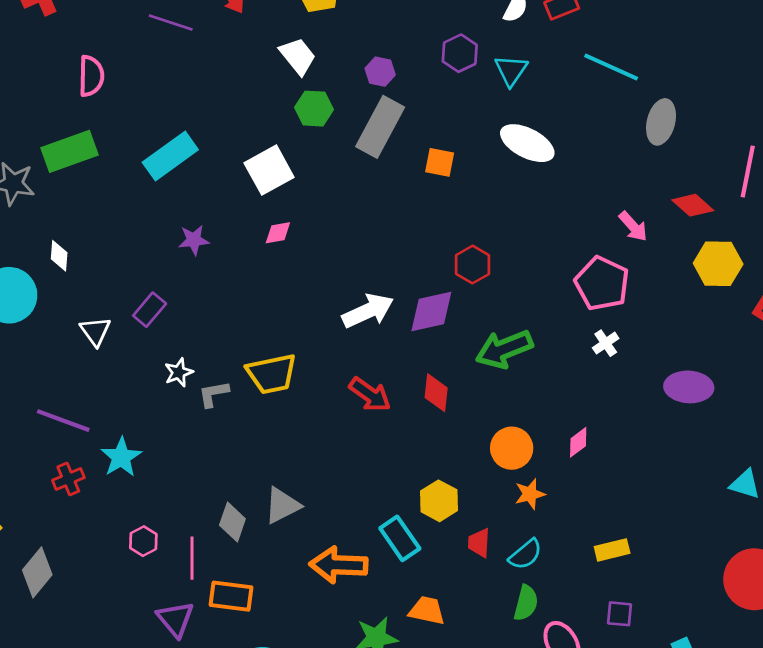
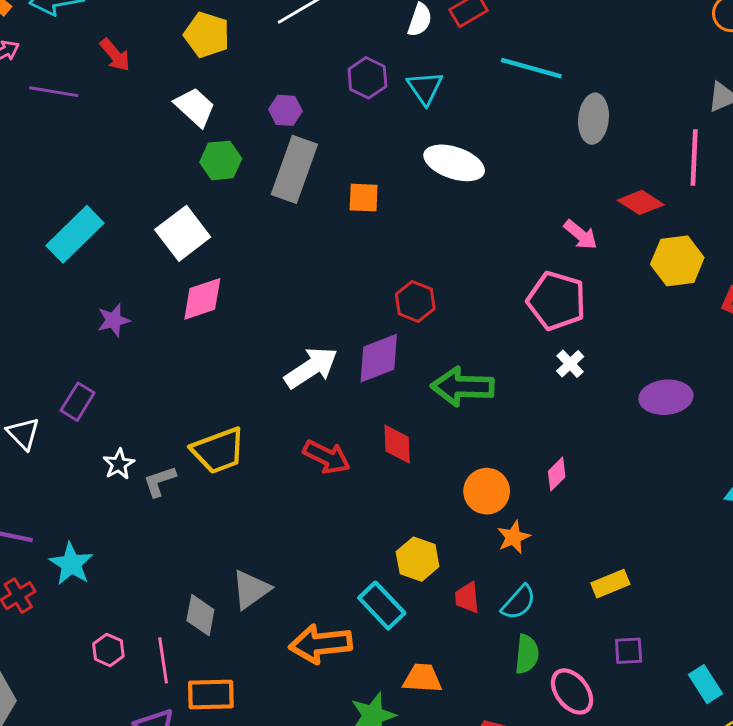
pink diamond: (278, 233) -> (202, 299), size x1.6
green arrow: (504, 349) -> (463, 387), turned 32

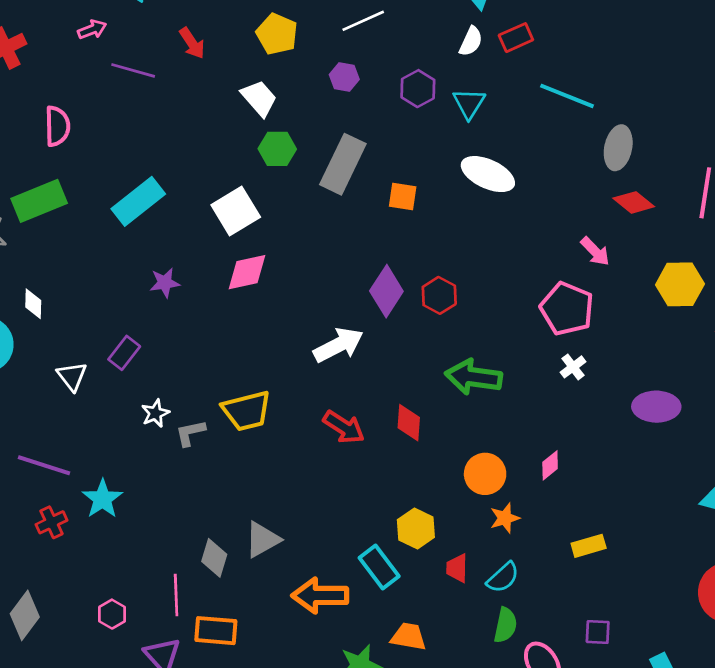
purple hexagon: (285, 110) -> (344, 77), moved
red diamond: (641, 202) -> (634, 202), moved
purple diamond: (379, 358) -> (386, 291), moved, turned -42
yellow rectangle: (610, 584) -> (589, 546), moved
pink hexagon: (108, 650) -> (112, 614), moved

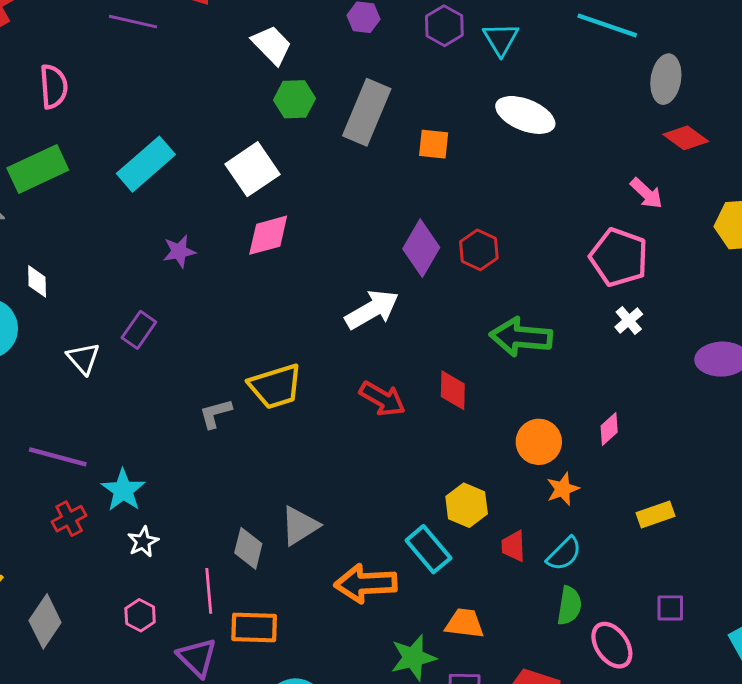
white star: (155, 413) -> (143, 542), moved

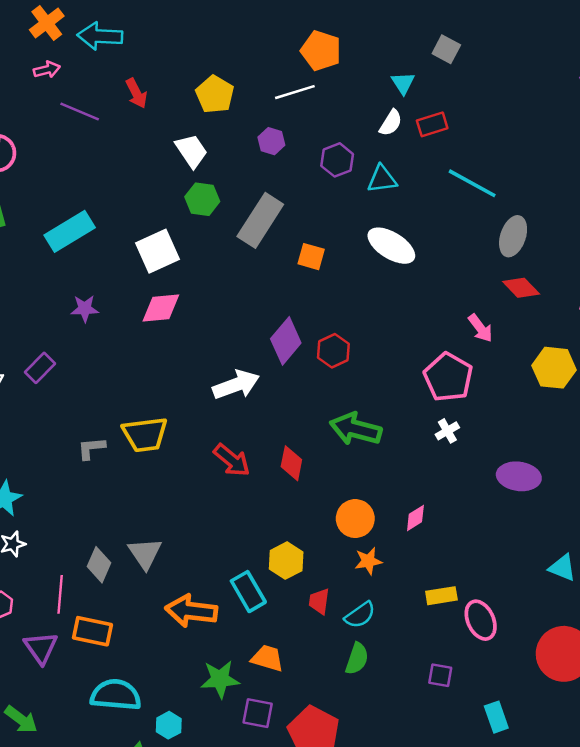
cyan triangle: (501, 39) -> (382, 179), turned 44
gray triangle: (300, 526) -> (145, 553), turned -42
pink ellipse: (612, 645) -> (481, 620), moved

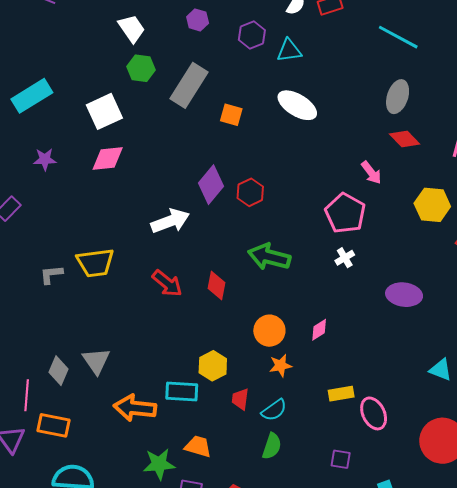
cyan line: (472, 183) -> (398, 37), moved
cyan rectangle: (248, 592) -> (182, 392), turned -56

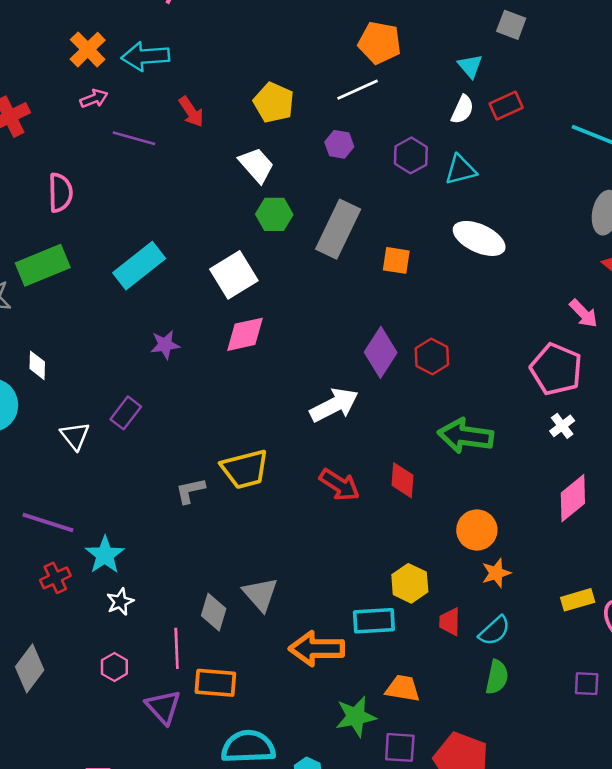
pink diamond: (319, 330) -> (573, 498), moved, size x1.6

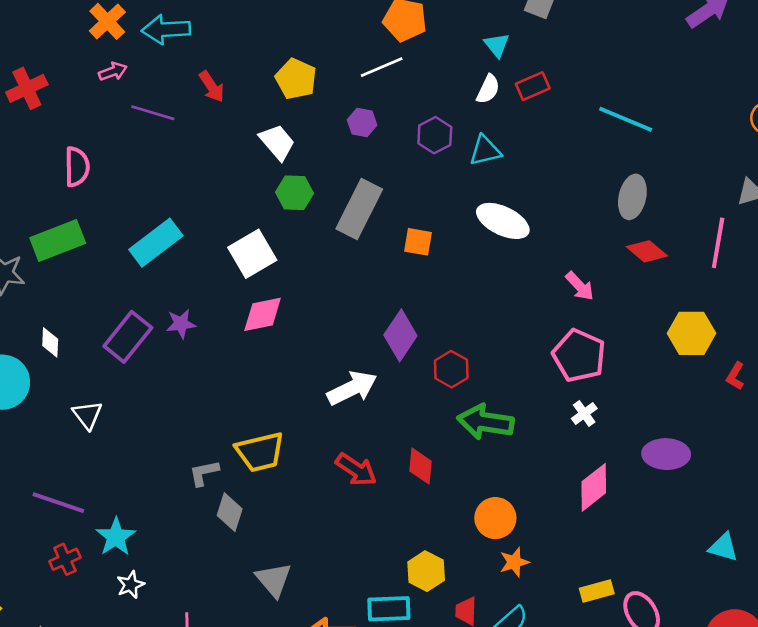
pink arrow: (584, 313) -> (580, 286), moved
red hexagon: (432, 357) -> (451, 369), moved
purple rectangle: (126, 413) -> (128, 337), moved, size x1.5
gray diamond: (214, 612) -> (230, 512), moved

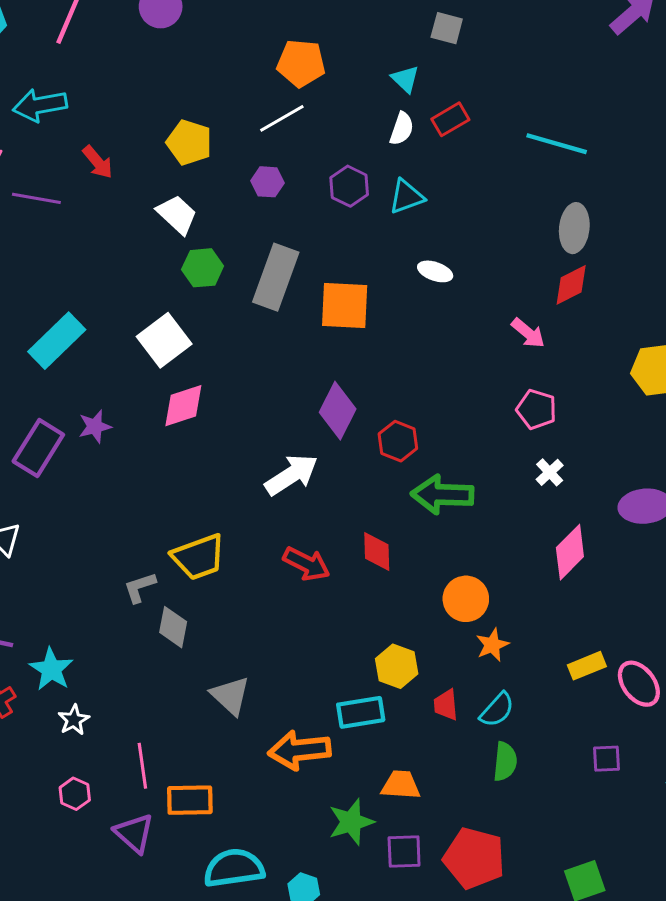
white ellipse: (503, 221) -> (435, 271), size x0.6
orange square: (418, 242) -> (345, 306), size x1.6
red diamond: (647, 251) -> (571, 285), moved, turned -60
pink pentagon: (579, 356) -> (536, 409), size x0.7

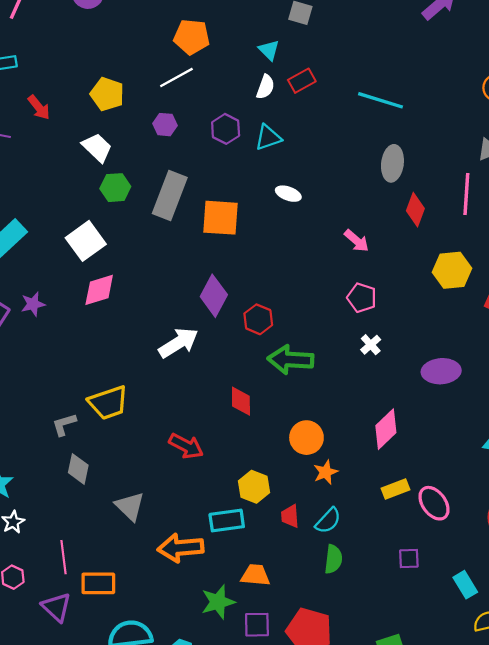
red diamond: (571, 285) -> (415, 210), moved, turned -44
pink diamond: (570, 552) -> (386, 429), moved
red arrow: (307, 564) -> (186, 446), moved
gray diamond: (173, 627) -> (78, 469), moved

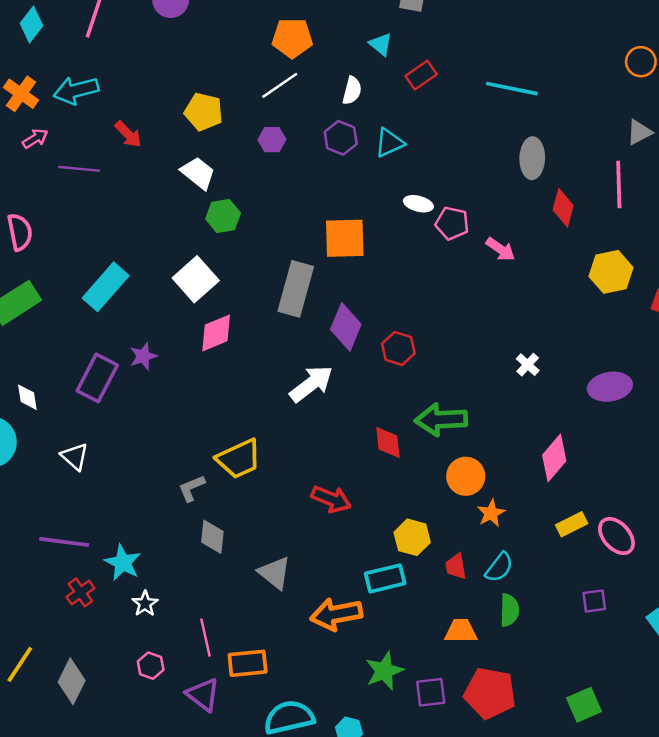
white semicircle: (265, 87) -> (352, 91), moved
gray rectangle: (170, 196) -> (296, 289), moved
pink pentagon: (362, 298) -> (452, 223), moved
green arrow: (291, 360) -> (441, 420), moved
orange trapezoid: (255, 575) -> (461, 631), moved

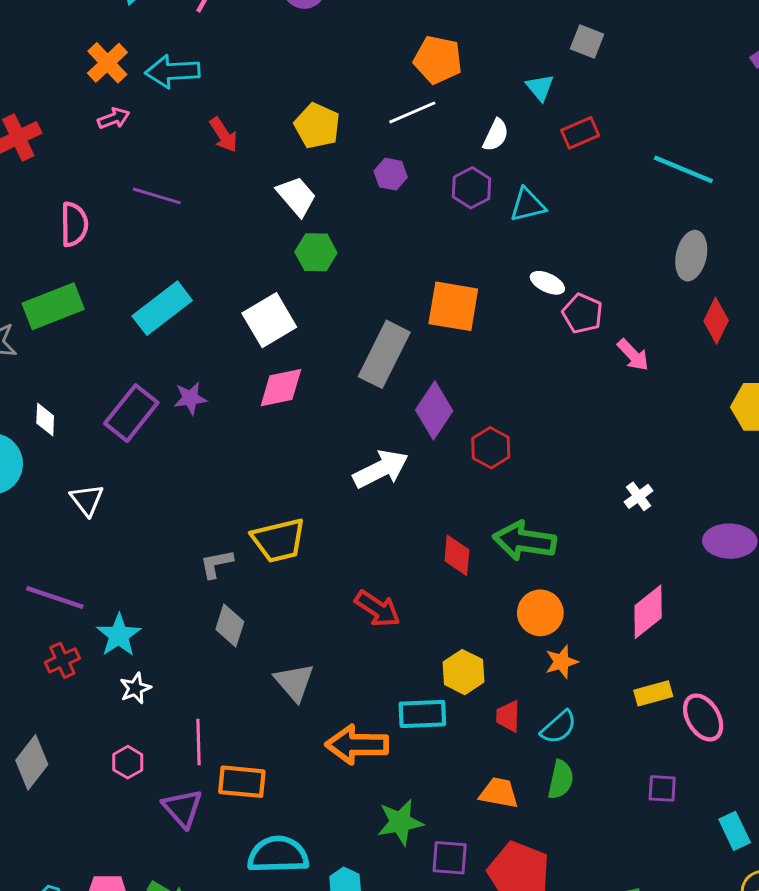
purple line: (79, 169) -> (157, 196), moved

